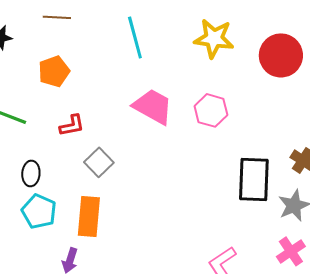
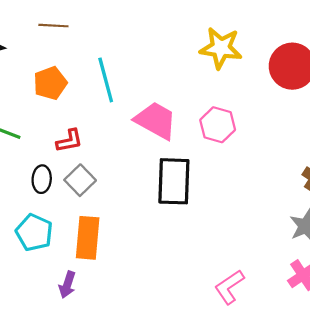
cyan line: (135, 37) -> (106, 80), moved
gray square: (99, 162) -> (80, 180), moved
black ellipse: (31, 173) -> (42, 179), moved
black rectangle: (254, 179) -> (174, 181), moved

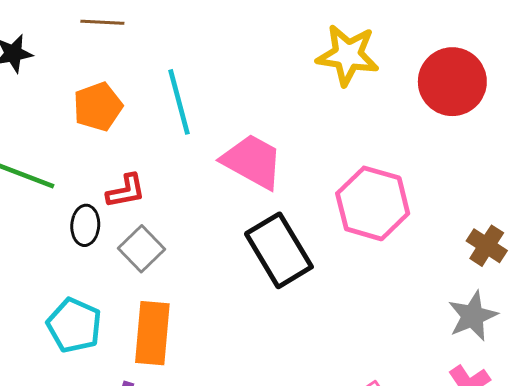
pink hexagon: (218, 125) -> (373, 203), moved, size x1.4
black ellipse: (42, 179) -> (85, 225), moved
black rectangle: (174, 181) -> (279, 250), turned -33

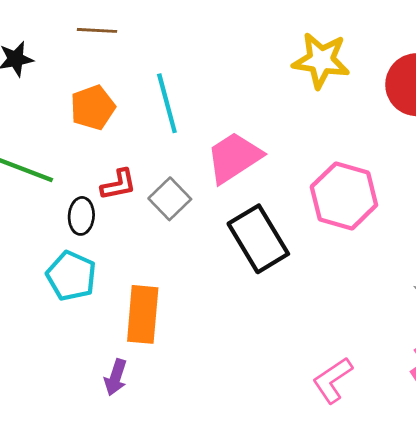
pink trapezoid: (252, 161) -> (234, 157), turned -62
gray square: (141, 249) -> (170, 199), moved
cyan pentagon: (74, 325) -> (71, 276), moved

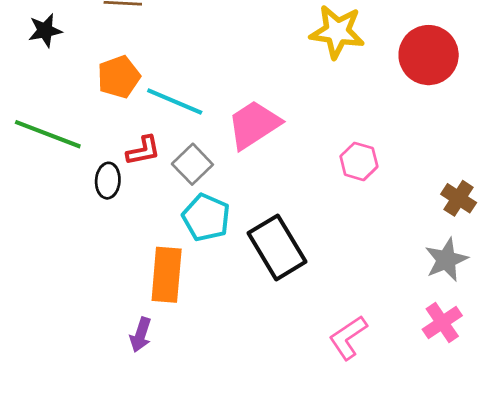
cyan line: (167, 103) -> (175, 101), moved, turned -52
pink hexagon: (344, 196) -> (359, 161), size x0.6
black rectangle: (258, 239) -> (277, 247), moved
cyan pentagon: (71, 276) -> (206, 217), moved

